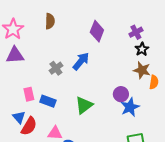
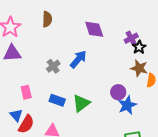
purple diamond: (97, 31) -> (94, 29), turned -40
purple cross: (136, 32) -> (131, 38), moved
blue rectangle: (48, 101) -> (57, 100), moved

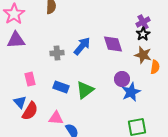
purple diamond: (94, 29) -> (113, 44), moved
purple cross: (131, 38) -> (143, 22), moved
gray cross: (53, 66) -> (57, 53), turned 32

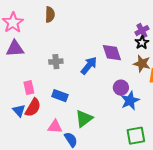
blue arrow: (82, 46) -> (89, 66), moved
green triangle: (85, 90) -> (84, 119), moved
red semicircle: (30, 111) -> (33, 108), moved

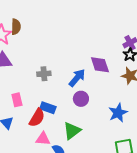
brown semicircle: (50, 15) -> (16, 27), moved
purple circle: (121, 88) -> (81, 99), moved
red semicircle: (33, 108) -> (37, 118), moved

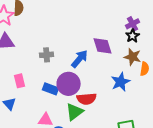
purple circle: (81, 99) -> (69, 84), moved, size x1.5
blue star: (118, 113) -> (121, 82), moved
red semicircle: (37, 118) -> (87, 99), moved, turned 54

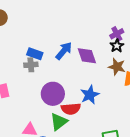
blue arrow: (80, 59) -> (64, 51), moved
blue star: (121, 82) -> (90, 95), moved
blue rectangle: (51, 89) -> (35, 54), moved

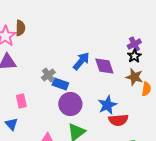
blue rectangle: (35, 54) -> (60, 84), moved
gray cross: (31, 65) -> (48, 75), turned -32
red semicircle: (71, 109) -> (118, 120), moved

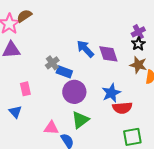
brown semicircle: (20, 28) -> (24, 16), turned -126
blue arrow: (81, 61) -> (85, 49), turned -84

